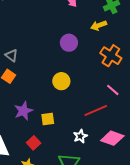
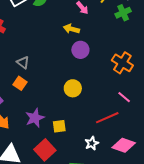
yellow arrow: (99, 25) -> (71, 29), moved, turned 35
red square: (34, 143) -> (45, 150), size x1.5

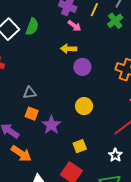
gray triangle: (23, 62) -> (30, 93), turned -32
purple star: (35, 118) -> (51, 125), moved

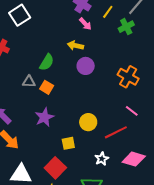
green semicircle: (32, 27) -> (47, 62), moved
yellow circle: (84, 106) -> (88, 122), moved
orange square: (32, 114) -> (47, 87), moved

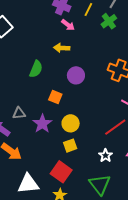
purple circle: (86, 66) -> (76, 75), moved
gray triangle: (29, 82) -> (19, 113), moved
orange square: (47, 87) -> (55, 97), moved
yellow circle: (88, 122) -> (71, 123), moved

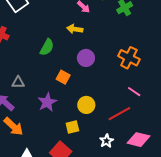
gray triangle: (19, 113) -> (18, 82), moved
yellow circle: (71, 123) -> (86, 105), moved

